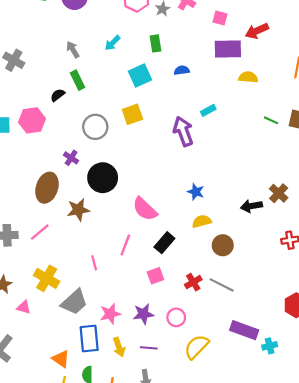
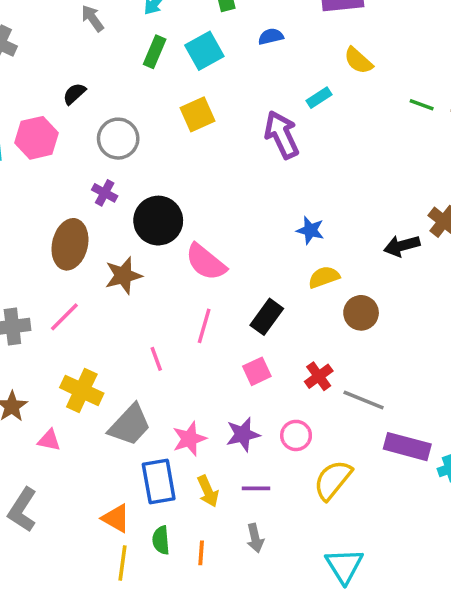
yellow semicircle: (248, 77) -> (358, 61), moved, turned -138
green rectangle: (77, 80) -> (155, 52), moved, turned 54
gray circle: (95, 127) -> (118, 139), moved
pink semicircle: (145, 209) -> (206, 262), moved
gray line: (222, 285) -> (364, 400), moved

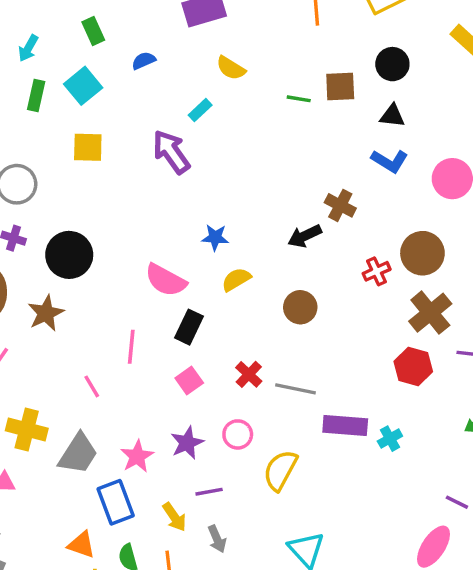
yellow square: (197, 114) -> (88, 147), turned 36
pink semicircle: (206, 262) -> (166, 280), moved
brown circle: (361, 313) -> (300, 307), moved
yellow arrow: (208, 491) -> (174, 517), moved

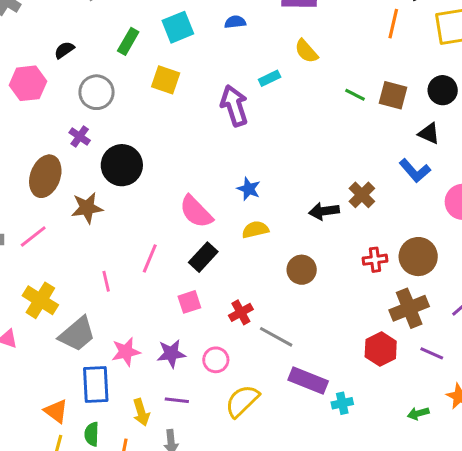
green rectangle: (36, 95) -> (128, 41), moved

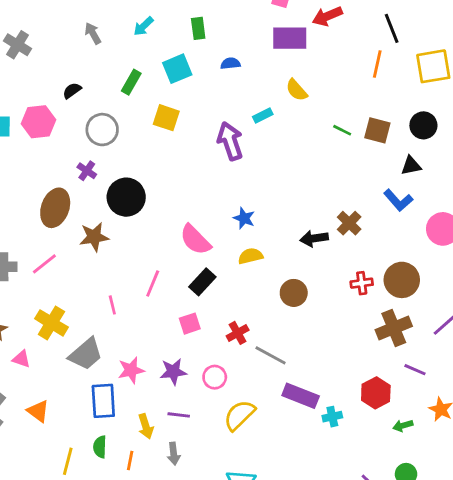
black triangle: (429, 133) -> (411, 166), turned -35
red hexagon: (381, 349) -> (376, 393), moved
orange triangle: (56, 411) -> (38, 411), moved

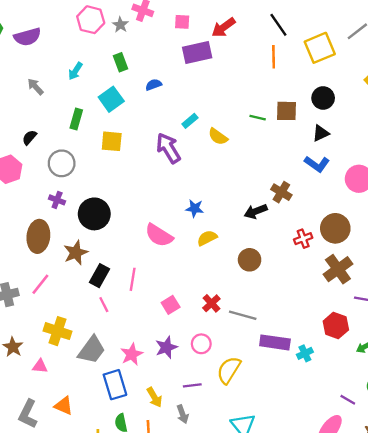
yellow semicircle: (297, 90) -> (218, 137), moved
black rectangle: (202, 282) -> (100, 276), moved
purple line: (179, 415) -> (192, 385), moved

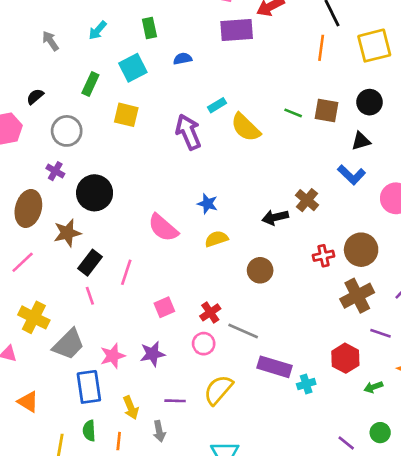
yellow semicircle: (218, 137) -> (246, 127), size x1.4
pink circle: (201, 344) -> (204, 344), moved

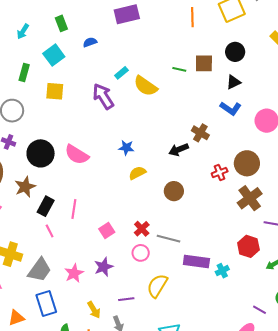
pink semicircle: (163, 228) -> (77, 155), moved
blue rectangle: (89, 387) -> (46, 303), moved
orange triangle: (28, 402) -> (16, 318), turned -42

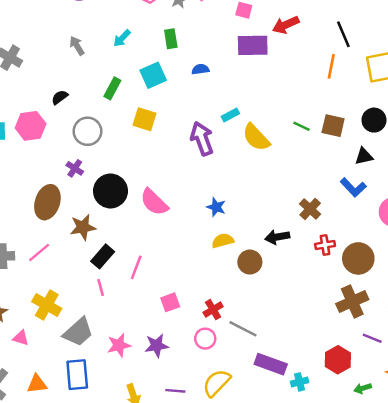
black arrow: (179, 150) -> (277, 237), moved
red cross: (220, 172) -> (325, 245), moved
brown circle: (174, 191) -> (250, 262), moved

